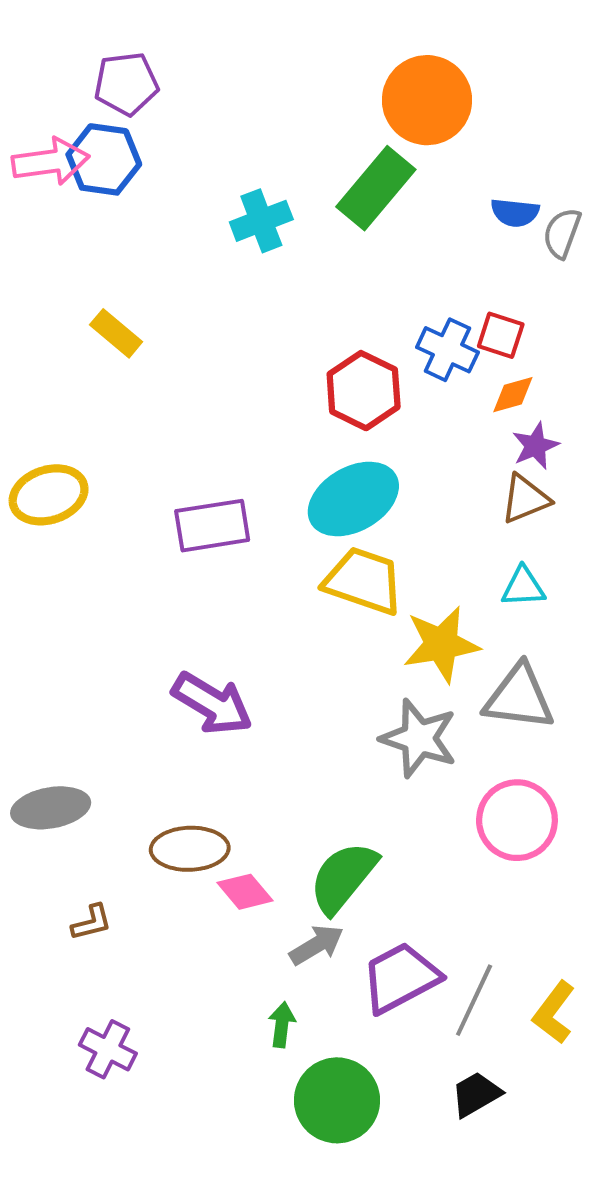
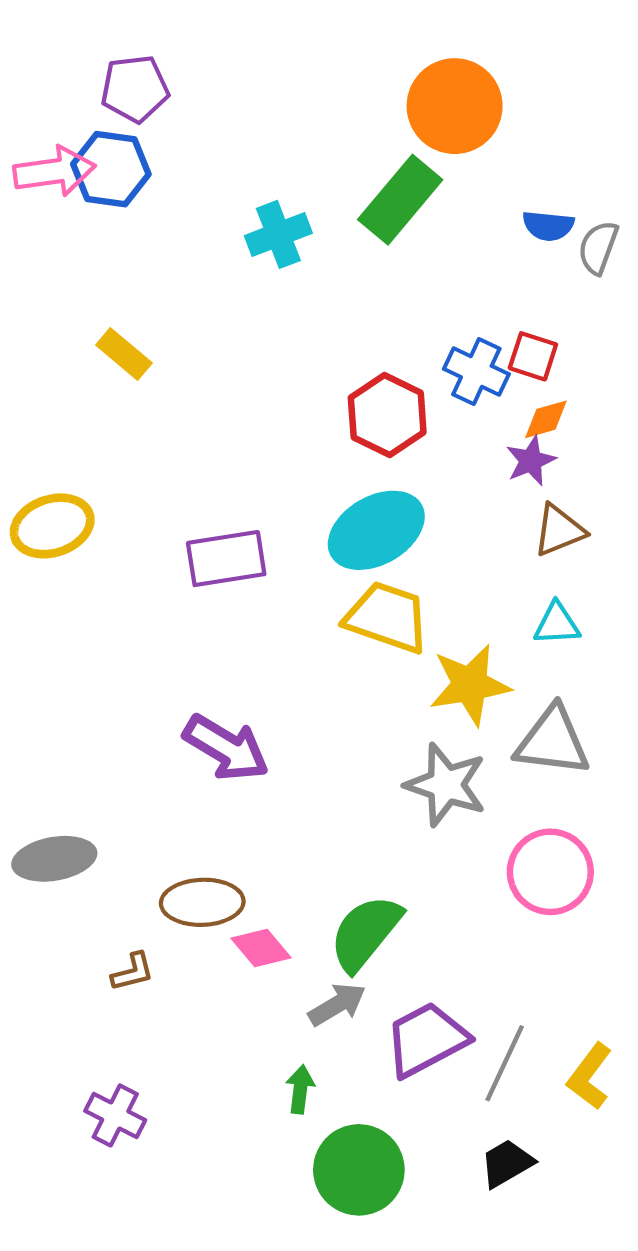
purple star: (535, 446) -> (531, 461), moved
brown L-shape: (92, 922) -> (133, 972), moved

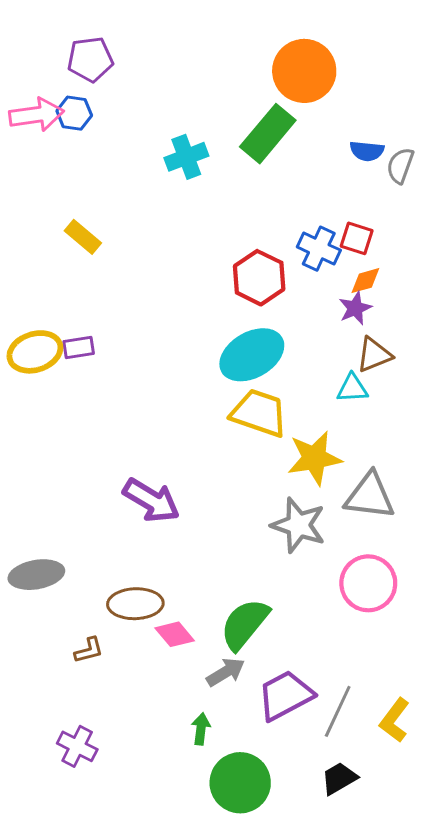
blue hexagon: (111, 169) -> (74, 113), size x0.7
purple rectangle: (226, 559) -> (79, 348), moved, size x0.6
cyan triangle: (557, 624) -> (352, 388), moved

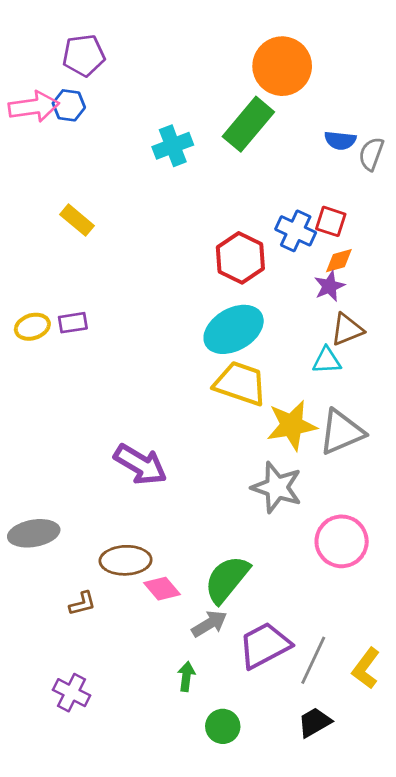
yellow ellipse: (35, 352) -> (32, 327), size x0.7
gray triangle: (370, 496) -> (342, 432), moved, turned -30
green circle: (240, 783) -> (223, 726), size x0.6

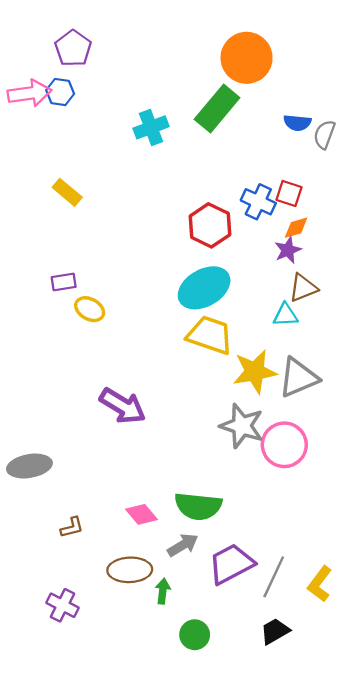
purple pentagon: (84, 55) -> (73, 48), turned -30
yellow ellipse: (32, 327) -> (90, 309), moved, turned 48
pink circle: (342, 541) -> (284, 445), moved
brown ellipse: (126, 560) -> (130, 570), moved
green semicircle: (227, 579) -> (198, 506), turned -123

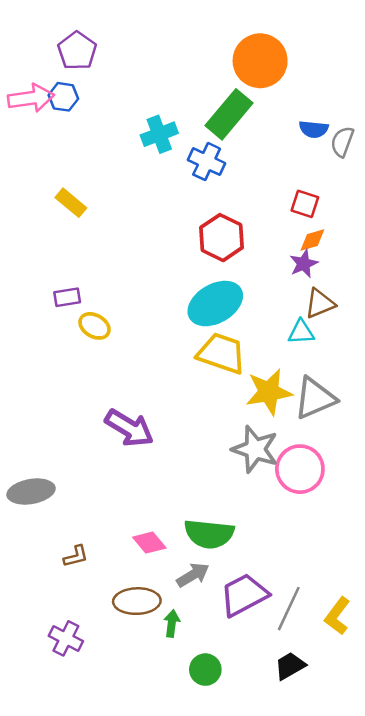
blue cross: (258, 202) -> (207, 162), moved

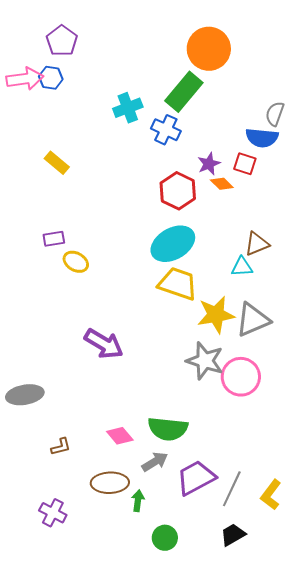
blue semicircle: (314, 129) -> (262, 138), moved, size x1.4
orange diamond: (312, 240) -> (222, 184), moved, turned 60
purple star: (304, 264) -> (209, 164), moved

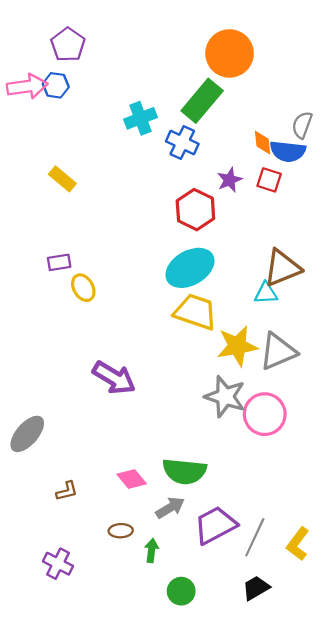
orange diamond: (222, 184) -> (263, 143), moved, turned 40
brown triangle: (257, 244) -> (282, 268), size x1.4
yellow ellipse: (76, 262) -> (83, 288), turned 30
gray ellipse: (25, 395) -> (27, 434), turned -39
brown ellipse: (110, 483) -> (121, 531), size x0.6

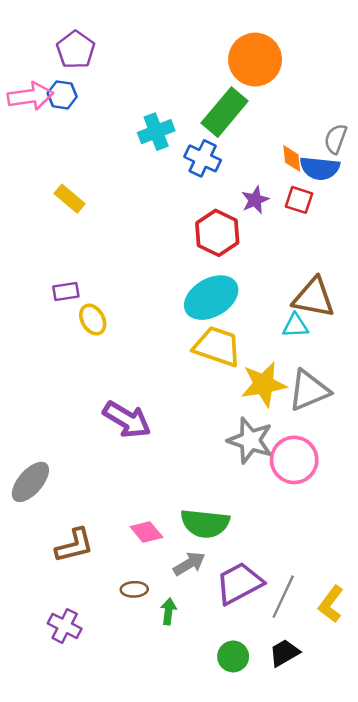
brown triangle: (282, 268) -> (314, 298), turned 33
brown L-shape: (67, 491) -> (74, 545), size x1.6
green circle: (181, 591) -> (233, 656), moved

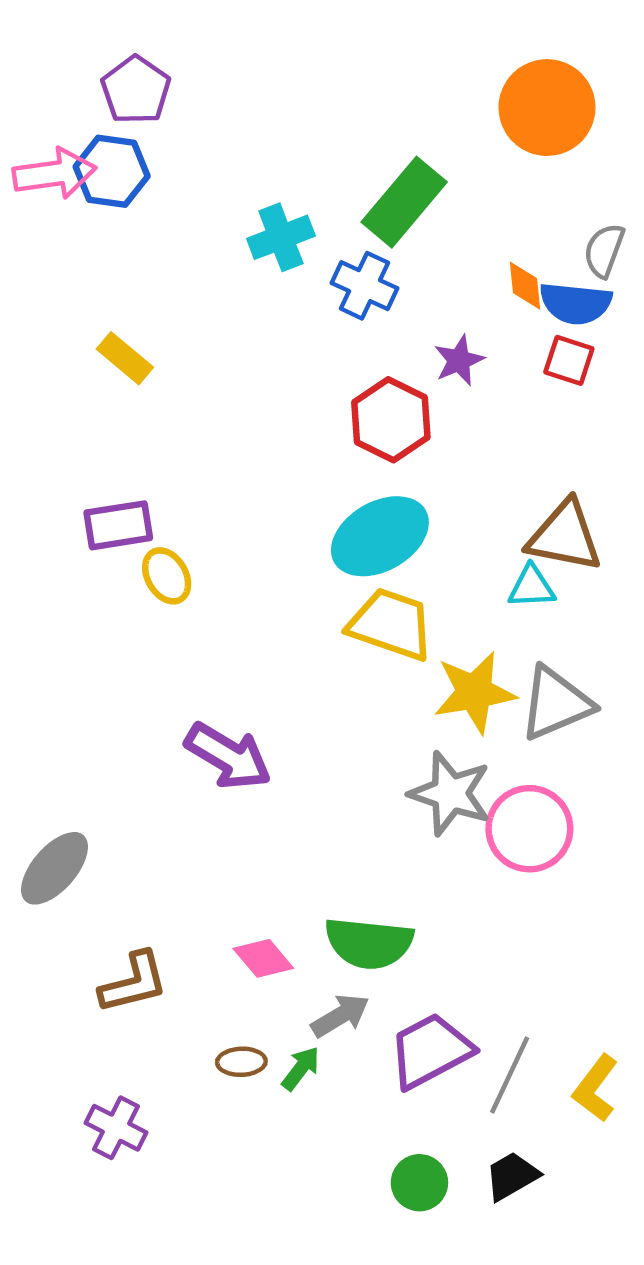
orange circle: (255, 60) -> (547, 108), moved
blue hexagon: (62, 95) -> (112, 171), size x1.4
red square: (299, 200) -> (569, 360), moved
purple rectangle: (66, 291) -> (118, 525), size x1.4
green arrow: (168, 611) -> (301, 1068), moved, turned 30

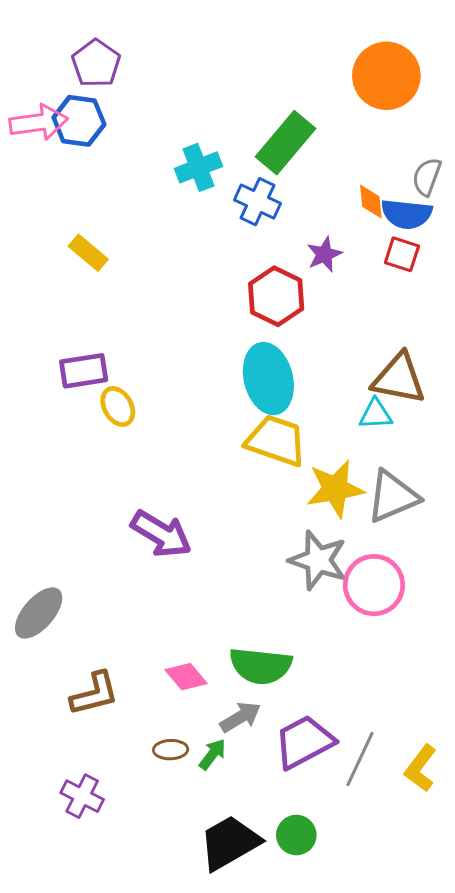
cyan ellipse: (380, 536) -> (268, 379), turned -74
black trapezoid: (512, 1176) -> (230, 843), moved, size x1.6

